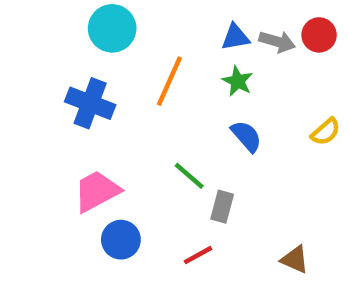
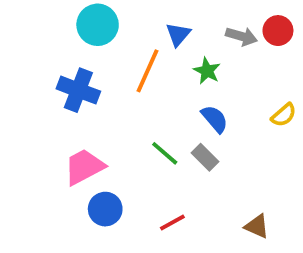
blue triangle: (235, 37) -> (178, 34), moved, turned -40
gray rectangle: (222, 207) -> (205, 157), moved, turned -60

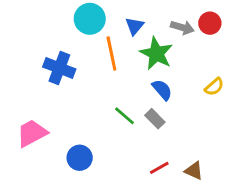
cyan circle: (98, 25) -> (90, 19), moved
orange line: (147, 71) -> (111, 54), turned -36
green star: (207, 71) -> (156, 54), size x1.6
pink trapezoid: (84, 167) -> (32, 133), moved
red line: (172, 222) -> (159, 168), moved

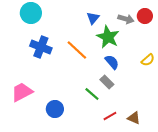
cyan circle: (90, 19) -> (31, 13), moved
orange line: (111, 54) -> (77, 50), moved, turned -35
green line: (124, 116) -> (92, 94), moved

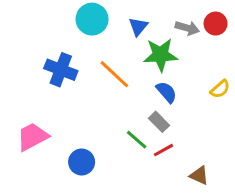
cyan circle: (31, 13) -> (92, 19), moved
green star: (108, 37) -> (161, 55), turned -30
red line: (110, 116) -> (163, 150), moved

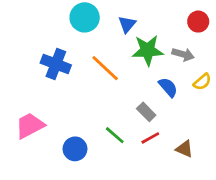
gray arrow: (187, 28) -> (183, 54), moved
blue semicircle: (166, 92) -> (168, 87), moved
green line: (137, 140) -> (115, 135), moved
brown triangle: (199, 175) -> (185, 149), moved

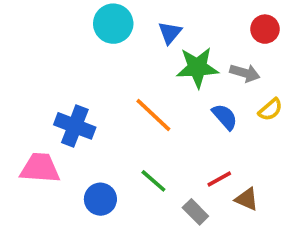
blue cross: (56, 64) -> (75, 126), moved
orange line: (105, 68) -> (153, 115), moved
gray rectangle: (146, 112) -> (195, 212), moved
pink trapezoid: (30, 126) -> (40, 168), turned 32
red line: (150, 138) -> (219, 179), moved

